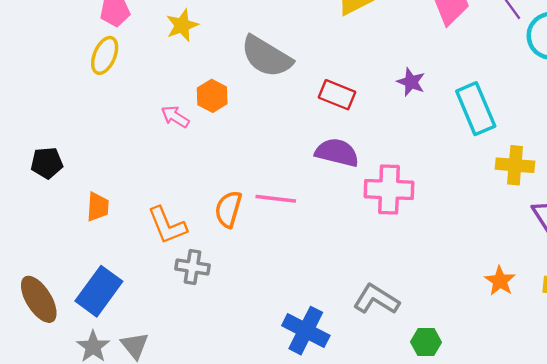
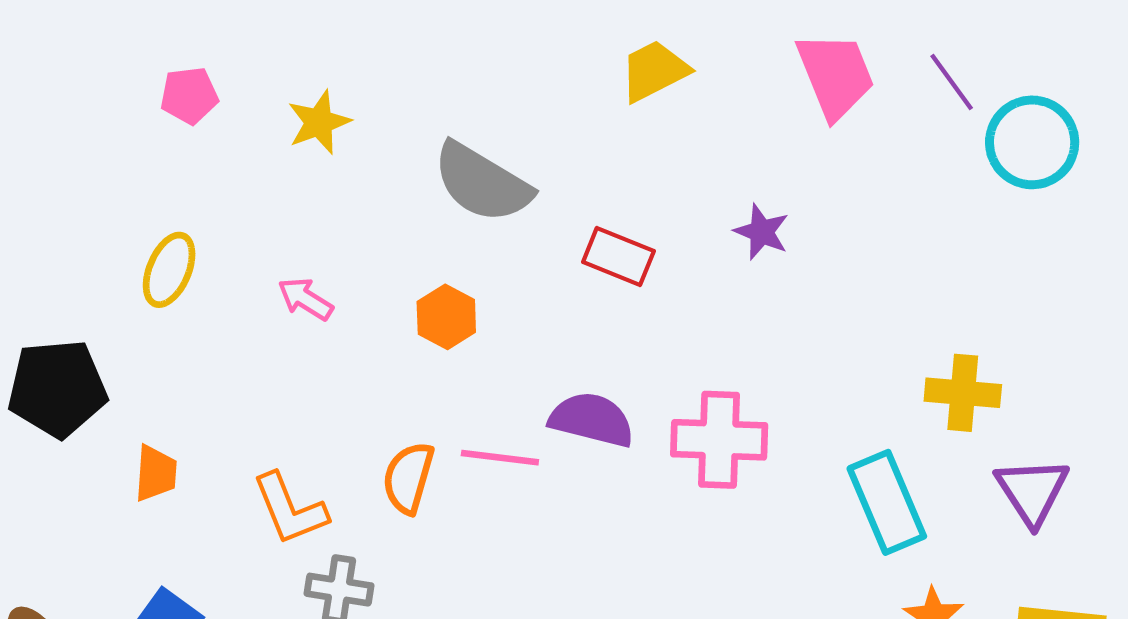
yellow ellipse: (105, 55) -> (169, 270), moved
orange hexagon: (212, 96) -> (446, 317), moved
cyan rectangle: (476, 109) -> (887, 502), moved
purple semicircle: (337, 153) -> (592, 420), moved
black pentagon: (47, 163) -> (57, 388), size x1.6

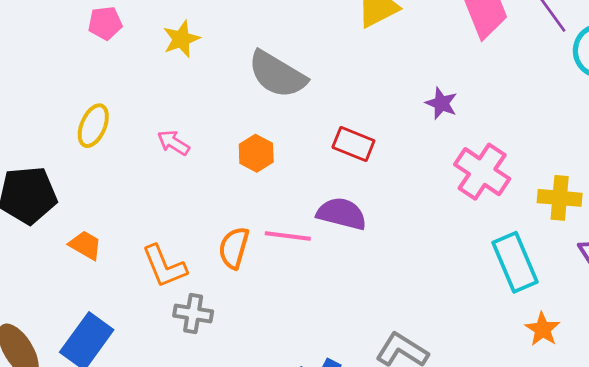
red rectangle: (618, 256) -> (353, 144), moved
pink cross: (719, 440) -> (482, 172), moved, turned 32
orange trapezoid: (156, 473) -> (85, 245), turned -64

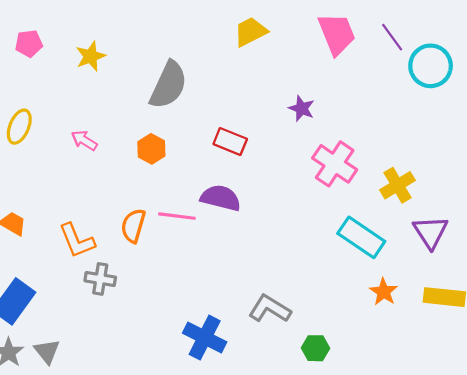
gray semicircle: (277, 74) -> (168, 85), turned -96
yellow cross: (560, 198) -> (398, 185), turned -36
cyan rectangle: (515, 262) -> (361, 237), turned -33

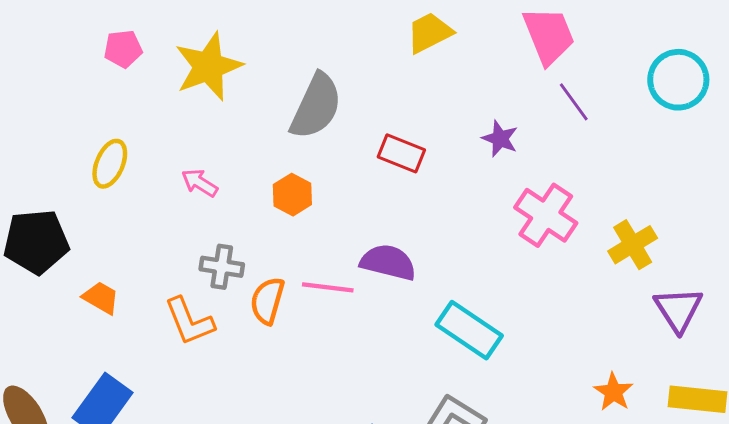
purple line: (392, 37) -> (574, 102), moved
yellow star: (91, 56) -> (208, 66), size x1.6
red rectangle: (230, 142) -> (401, 153), moved
cyan rectangle: (361, 237) -> (469, 330), moved
gray cross: (100, 279) -> (222, 267), moved

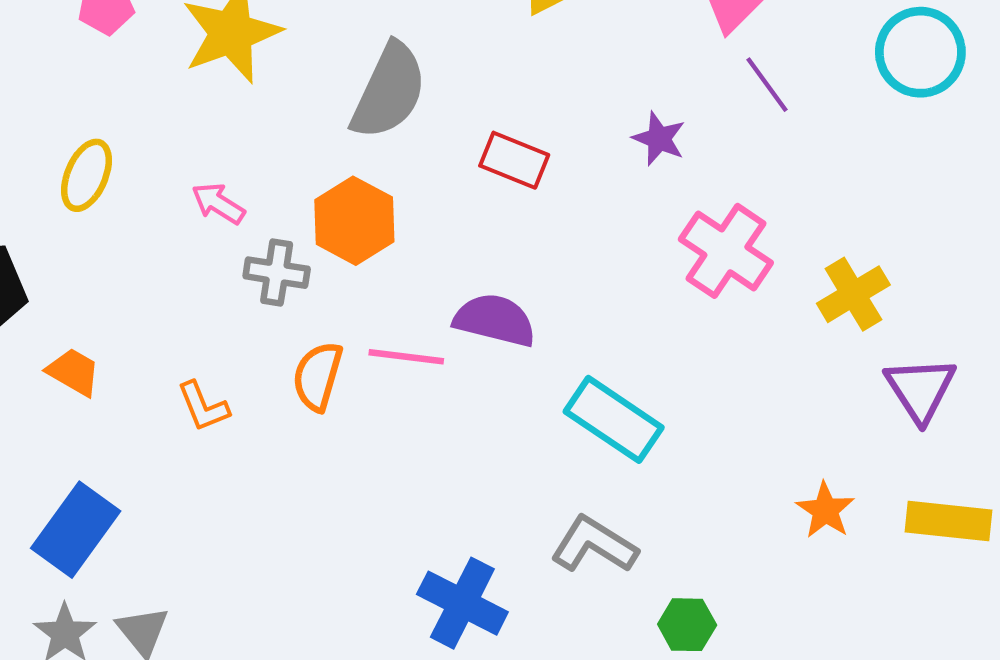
orange hexagon: (292, 195) -> (354, 221), size x1.4
gray cross: (222, 267) -> (277, 273), moved
orange L-shape: (189, 321) -> (203, 406), size x0.7

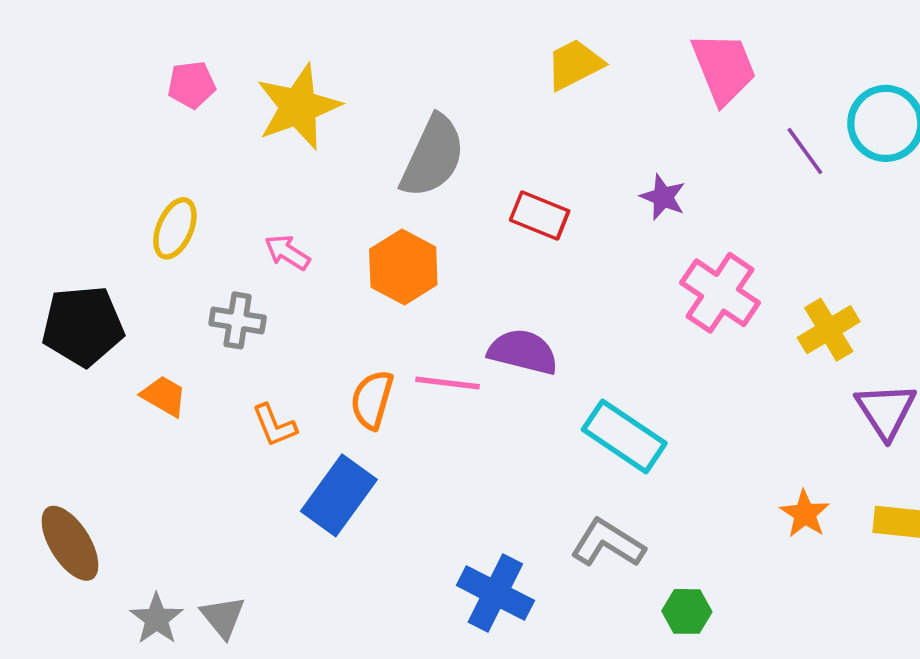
purple line: (767, 85) -> (805, 151), moved
gray cross: (277, 273) -> (238, 320), moved
blue rectangle: (76, 530) -> (339, 495), moved

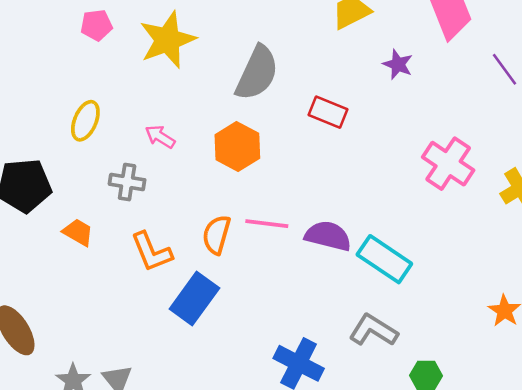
purple star: (663, 197) -> (398, 64), moved
purple semicircle: (523, 352) -> (328, 236), moved
orange L-shape: (274, 425) -> (152, 252), size x1.4

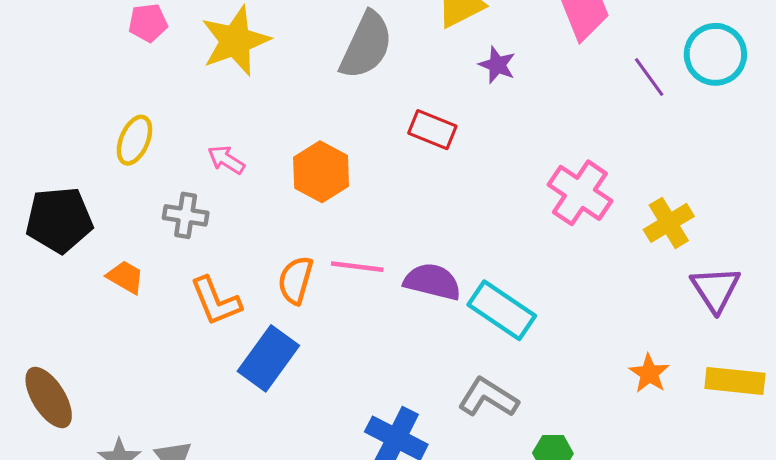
purple star: (398, 64) -> (497, 65), moved
gray semicircle: (257, 73) -> (366, 45), moved

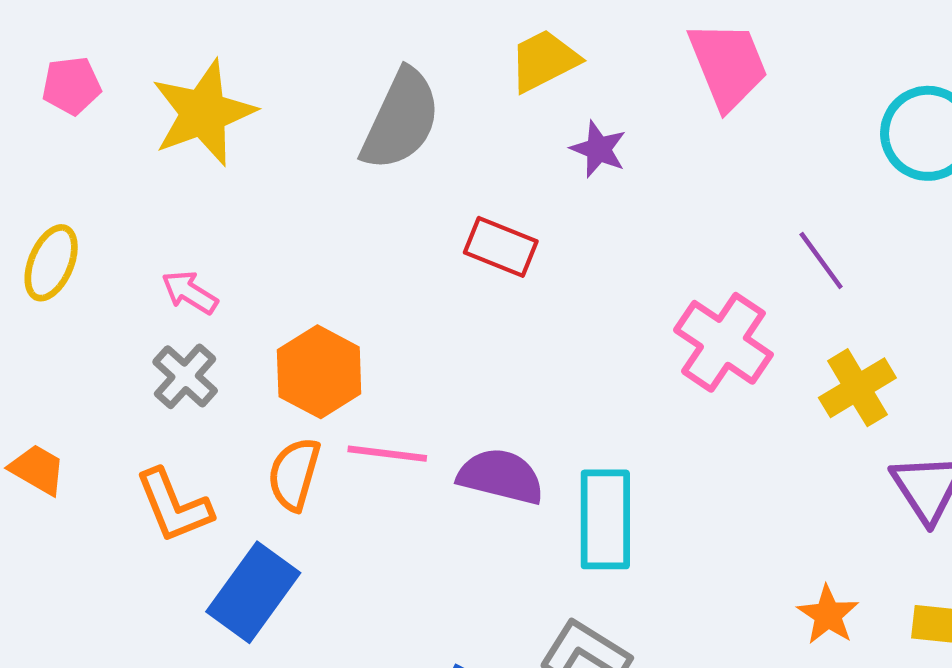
purple line: (649, 77) -> (821, 261), moved
orange hexagon: (321, 172) -> (319, 372), moved
gray cross: (186, 215) -> (185, 376), moved, turned 33
cyan rectangle: (502, 310) -> (605, 519), turned 56

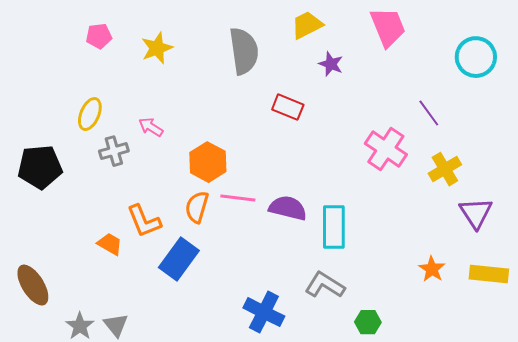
yellow star: (203, 113) -> (157, 48), size x0.7
gray semicircle: (401, 120) -> (244, 51), turned -33
gray cross: (185, 376) -> (114, 151), moved, turned 32
orange trapezoid: (37, 469) -> (110, 244), moved

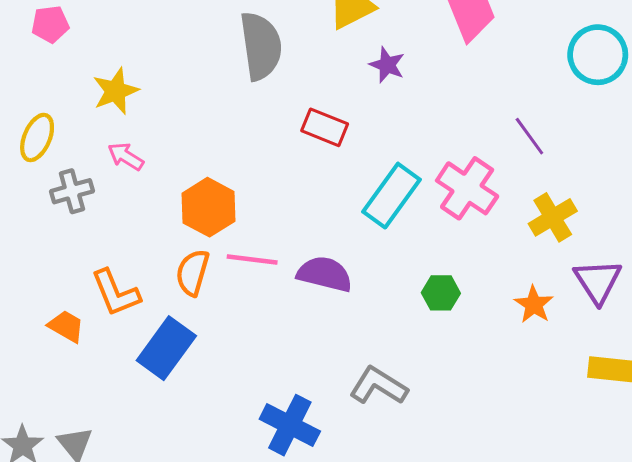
yellow star: (157, 48) -> (116, 91), moved
cyan rectangle: (334, 227) -> (391, 196), moved, turned 36
orange star: (432, 269) -> (534, 305), moved
green hexagon: (368, 322) -> (441, 293), moved

